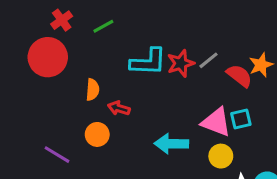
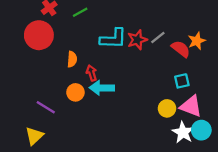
red arrow: (119, 108) -> (91, 73), turned 56
pink triangle: (216, 122) -> (191, 106), moved
cyan arrow: (171, 144) -> (102, 88), moved

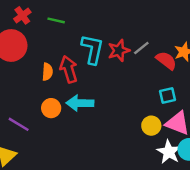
green line: (80, 12) -> (56, 20), turned 42
cyan L-shape: (113, 39) -> (92, 49), turned -80
red arrow: (91, 73) -> (69, 69), moved, size x1.5

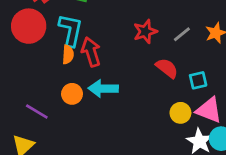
gray line: (141, 48) -> (182, 34), moved
cyan L-shape: (92, 49) -> (71, 30), moved
red semicircle: (166, 61) -> (167, 68), moved

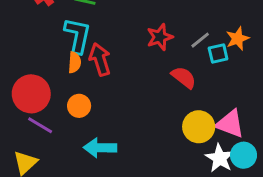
red circle: (29, 26) -> (31, 94), moved
cyan square: (198, 80) -> (218, 53), moved
cyan arrow: (103, 88) -> (100, 148), moved
yellow circle: (180, 113) -> (199, 127), size x1.4

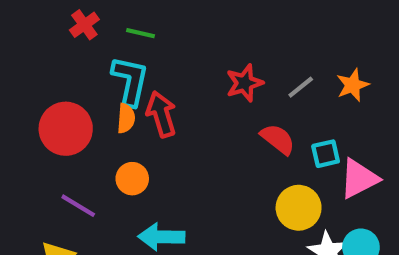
cyan square: (218, 53) -> (326, 154), moved
red circle: (31, 94) -> (66, 129), moved
pink triangle: (230, 124) -> (359, 179), moved, turned -48

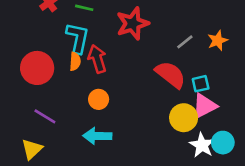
red star: (244, 83) -> (133, 24), moved, size x1.4
red semicircle: (278, 139) -> (170, 75), size x1.4
orange circle: (132, 179) -> (99, 99), moved
pink triangle: (359, 179) -> (204, 106), moved

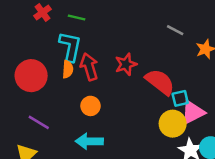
red star: (133, 24) -> (126, 64), moved, size x0.7
gray line: (185, 42) -> (175, 30), moved, turned 66
cyan square: (201, 84) -> (180, 98), moved

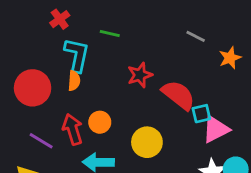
red cross: (42, 12) -> (60, 19), moved
green line: (77, 18) -> (110, 33), moved
red arrow: (89, 67) -> (73, 129), moved
yellow circle: (173, 124) -> (147, 142), moved

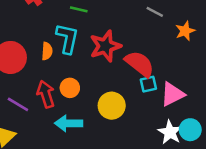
cyan L-shape: (77, 55) -> (67, 38), moved
red star: (140, 75) -> (105, 46), size x1.4
cyan square: (201, 114) -> (148, 84), moved

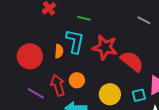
red star: (105, 46) -> (105, 47), turned 30
cyan square: (148, 84) -> (139, 95), moved

